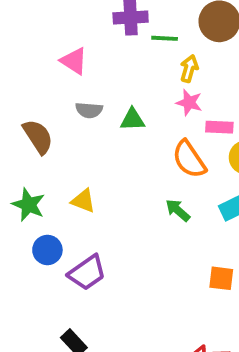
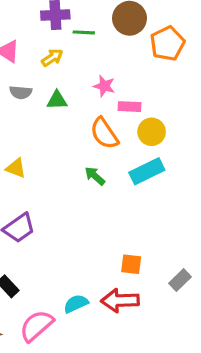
yellow arrow: (189, 69) -> (52, 58), moved, turned 40
orange square: (221, 278) -> (131, 264), moved

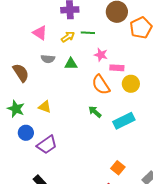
green line: (84, 32) -> (88, 33), moved
cyan rectangle: (147, 171) -> (124, 121), moved
orange square: (131, 264) -> (118, 168), turned 32

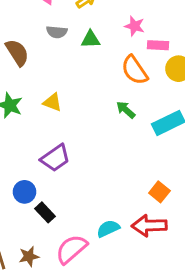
blue circle: (26, 133) -> (25, 192), moved

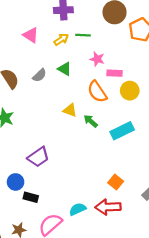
gray semicircle: (57, 32) -> (39, 75), moved, turned -48
green triangle: (91, 39) -> (64, 69), turned 32
yellow triangle: (52, 102) -> (70, 110), moved
black rectangle: (45, 212) -> (31, 197), turned -32

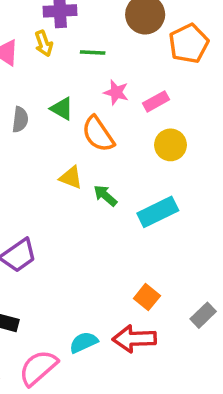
yellow arrow: (61, 39) -> (44, 43), moved, turned 104
pink rectangle: (115, 73) -> (156, 101), moved, turned -32
gray semicircle: (39, 75) -> (20, 120), turned -40
orange semicircle: (97, 92) -> (98, 134), moved

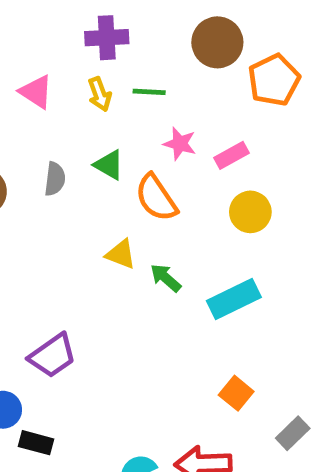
yellow arrow: (44, 43) -> (100, 94), moved
orange square: (147, 297) -> (236, 393), moved

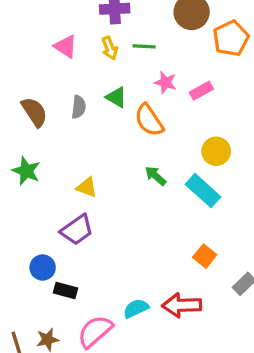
yellow circle: (250, 212) -> (216, 151), moved
yellow triangle: (121, 254) -> (87, 187), moved
cyan rectangle: (234, 299) -> (203, 191), turned 68

